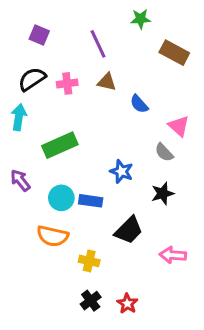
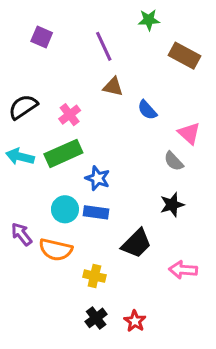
black semicircle: (32, 79) -> (23, 107), moved
pink cross: (67, 83) -> (70, 115), moved, turned -30
cyan arrow: (19, 117) -> (20, 157), moved, turned -85
blue star: (121, 171) -> (98, 178), moved
purple arrow: (20, 180) -> (22, 234), moved

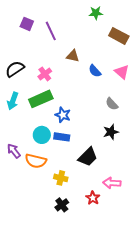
purple line: (104, 46) -> (51, 31), moved
pink triangle: (189, 133) -> (122, 72), moved
cyan arrow: (20, 157) -> (13, 101), turned -84
pink arrow: (183, 270) -> (112, 183), moved
red star: (135, 321) -> (93, 198), moved

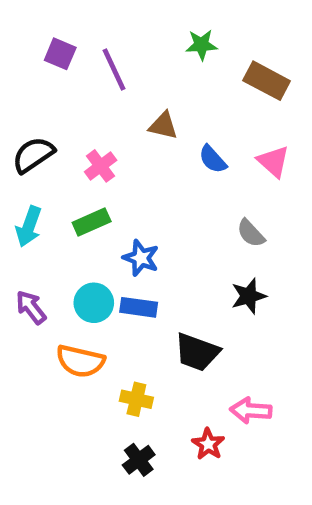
green star: (96, 13) -> (201, 45), moved
green rectangle: (41, 99) -> (92, 222), size x0.7
purple arrow: (14, 151) -> (31, 307), moved
black trapezoid: (88, 157) -> (197, 352), turned 65

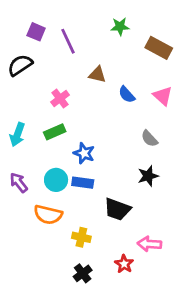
black semicircle: (33, 155) -> (20, 65), moved

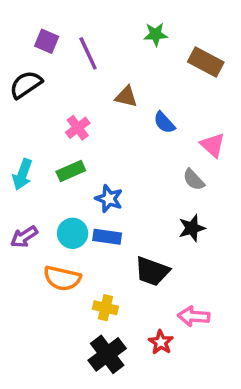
pink triangle: (163, 96) -> (213, 145), moved
purple arrow: (19, 183) -> (24, 237), turned -85
black cross: (83, 273) -> (107, 354), size x1.5

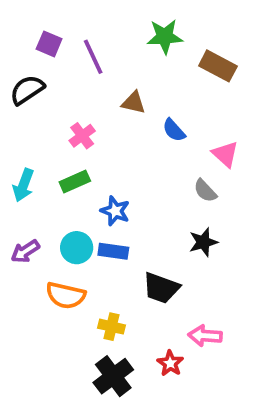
green star: (156, 34) -> (165, 37), size x1.4

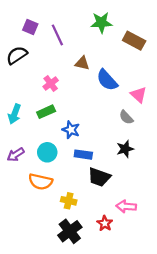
blue semicircle: (174, 130) -> (107, 80), size x1.5
blue rectangle: (113, 251) -> (83, 155), moved

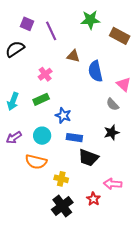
blue semicircle: (107, 80) -> (95, 71), turned 30

